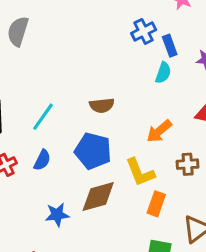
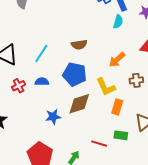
blue semicircle: (42, 160) -> (42, 82), turned -112

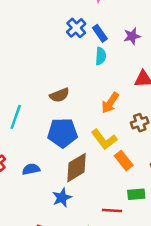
blue semicircle: (42, 82) -> (31, 169), moved
orange rectangle: (117, 107) -> (124, 161), turned -42
blue star: (53, 117) -> (62, 198), moved

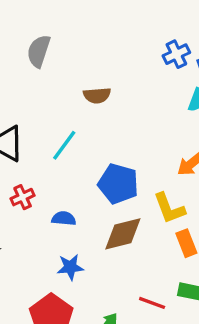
brown semicircle: (59, 95) -> (97, 95), moved
blue star: (62, 198) -> (70, 267), moved

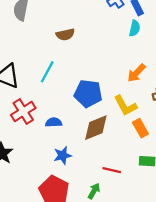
red cross: (23, 197) -> (23, 111), size x1.5
red line: (152, 303) -> (112, 170), moved

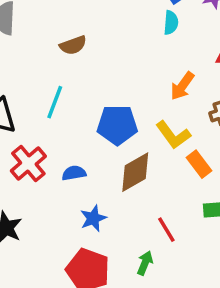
red line: (112, 170) -> (166, 230), turned 54

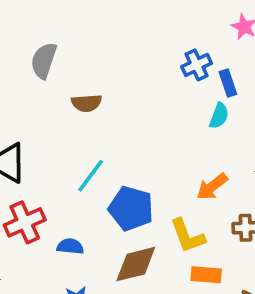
brown semicircle: (73, 45) -> (87, 103), moved
cyan line: (55, 102) -> (91, 176), moved
orange rectangle: (199, 164) -> (206, 275), turned -64

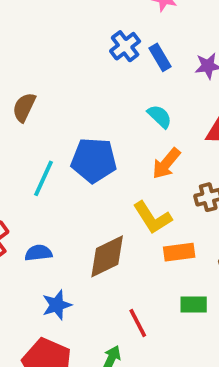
brown semicircle: (87, 103) -> (24, 107), turned 132
cyan semicircle: (219, 116) -> (160, 116), moved, turned -55
blue pentagon: (131, 208) -> (94, 160), moved

